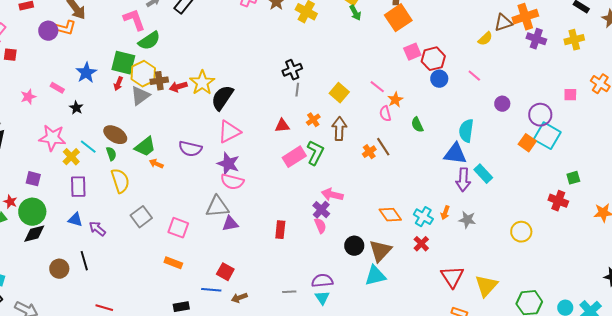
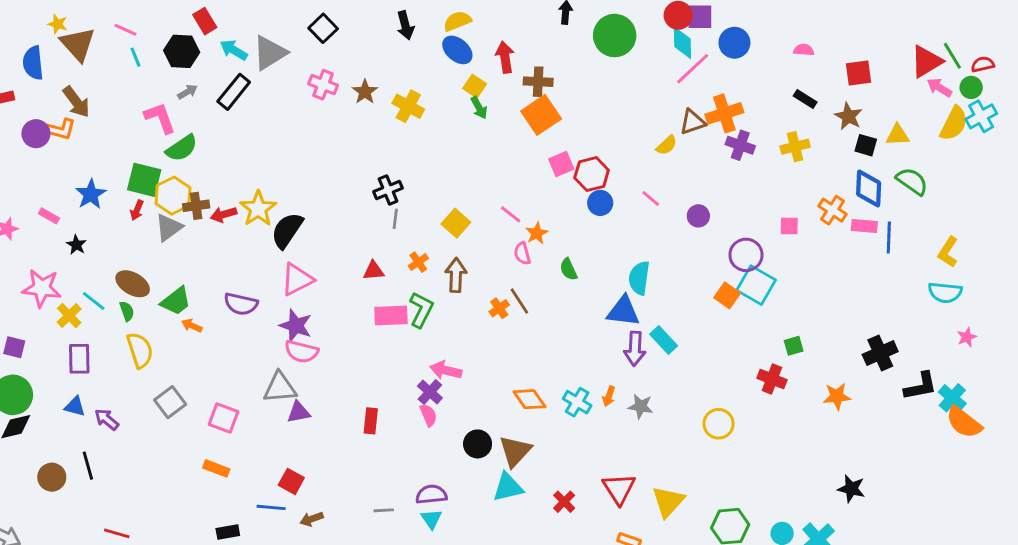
purple circle: (502, 104) -> (698, 216), moved
pink rectangle: (294, 157) -> (391, 315), turned 30
red cross: (421, 244) -> (564, 502), moved

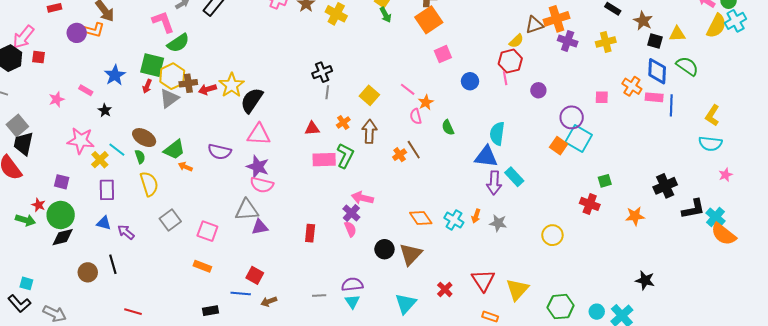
red hexagon: (592, 174) -> (510, 61), moved
pink line: (651, 199) -> (505, 78), turned 40
pink triangle: (297, 279) -> (259, 135), turned 30
cyan triangle: (508, 487) -> (406, 304), moved, turned -35

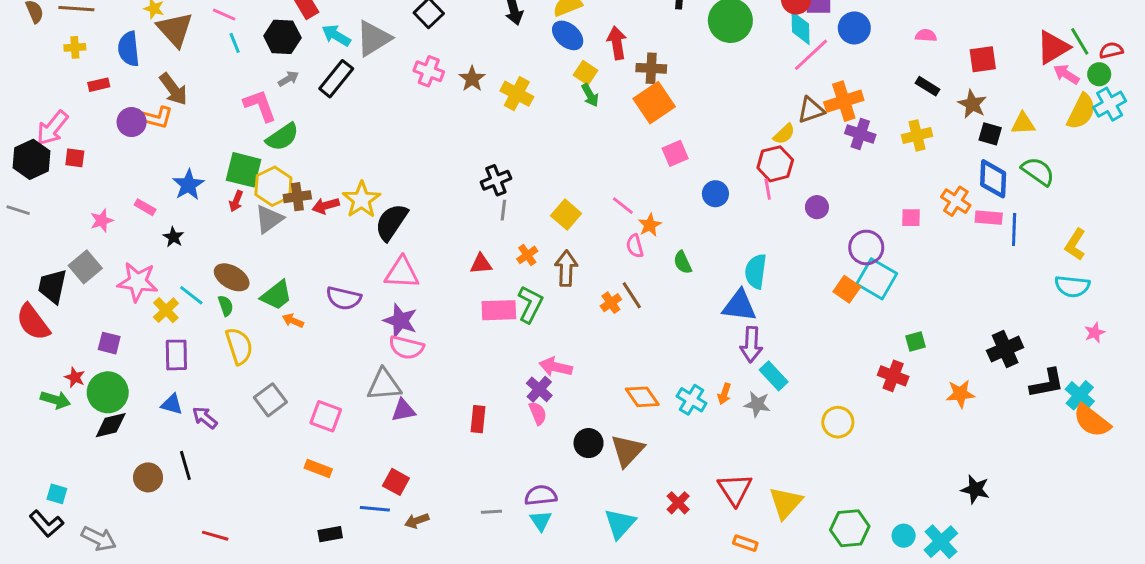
gray square: (17, 125) -> (85, 267), moved
cyan rectangle: (514, 177) -> (774, 376), moved

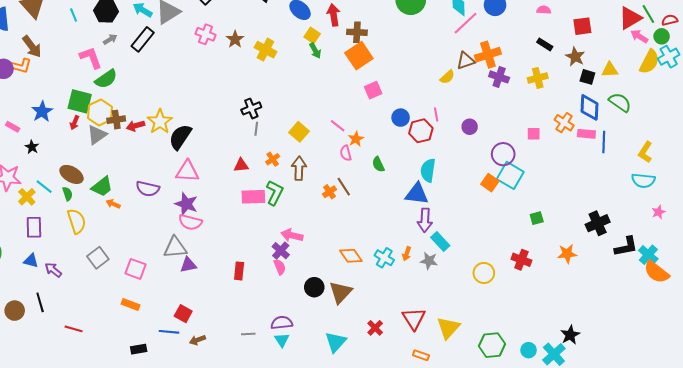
red hexagon: (775, 164) -> (421, 131), moved
red cross: (893, 376) -> (521, 260), moved
black star: (975, 489) -> (570, 335), moved, turned 30
red line: (215, 536) -> (74, 329), moved

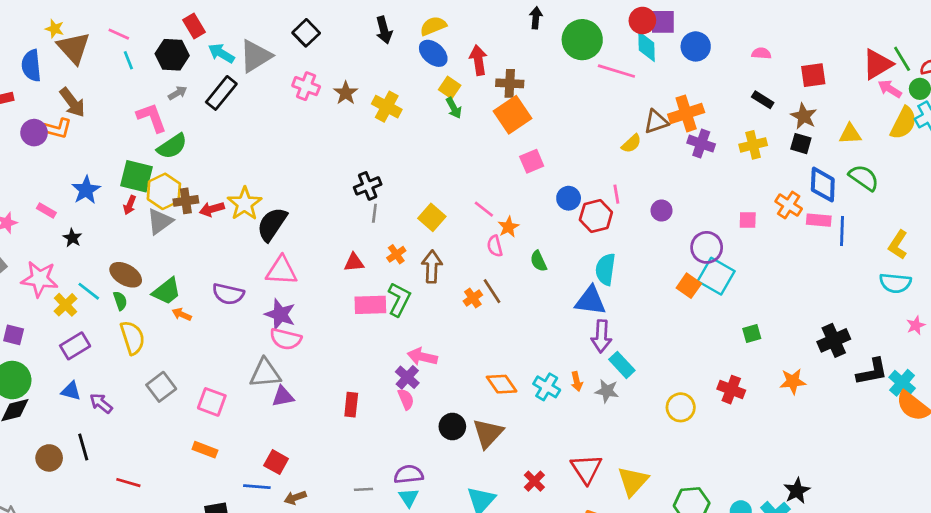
pink line: (466, 23) -> (616, 71), moved, turned 60
black square: (587, 77) -> (801, 144), moved
purple rectangle: (34, 227) -> (75, 346), turned 60
orange arrow: (407, 254) -> (577, 381), turned -32

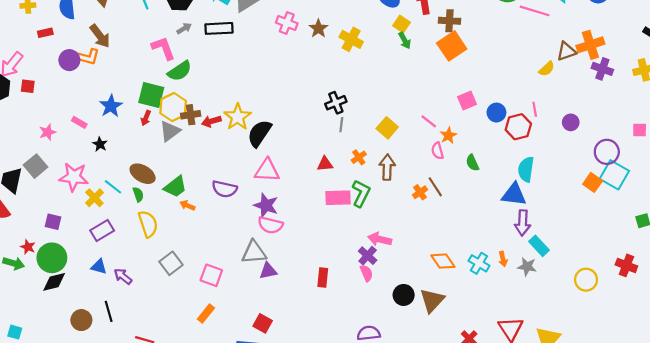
black rectangle: (221, 93) -> (219, 28), turned 48
pink square: (532, 161) -> (467, 101), moved
orange rectangle: (205, 450) -> (206, 314), turned -72

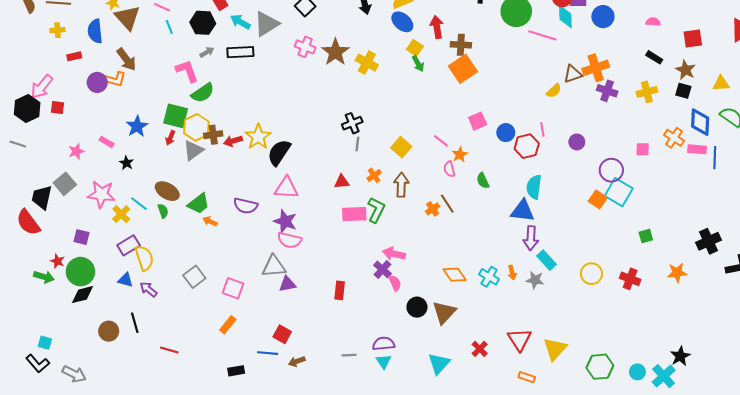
brown star: (318, 28) -> (335, 52), size x1.5
yellow semicircle: (148, 224) -> (144, 258), moved
pink semicircle: (366, 273) -> (395, 283), moved
yellow circle: (586, 280) -> (591, 274), moved

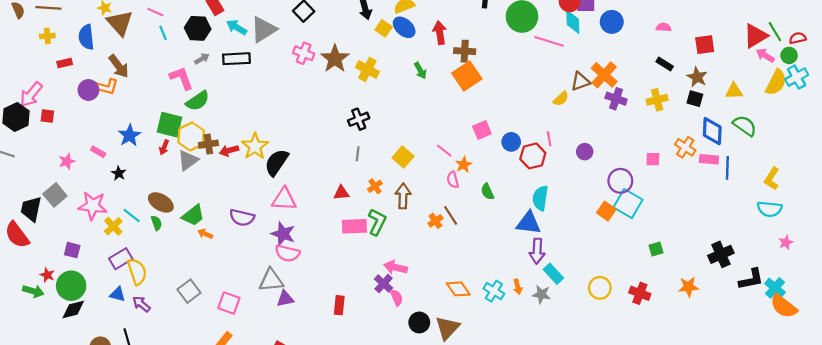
yellow square: (415, 48) -> (384, 28), moved
orange cross: (596, 68) -> (604, 75), turned -30
black cross: (352, 123) -> (359, 119), moved

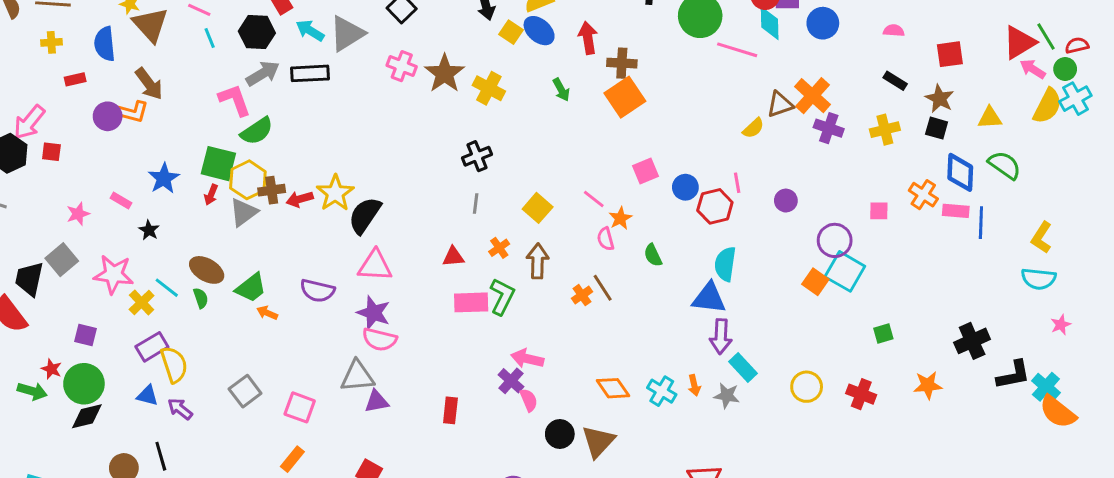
gray arrow: (202, 59) -> (263, 73), size x1.6

